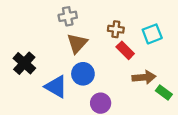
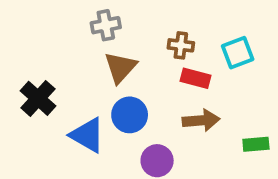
red rectangle: (125, 50) -> (195, 78), turned -30
brown arrow: (144, 77) -> (201, 120), moved
green rectangle: (164, 93) -> (256, 144), turned -42

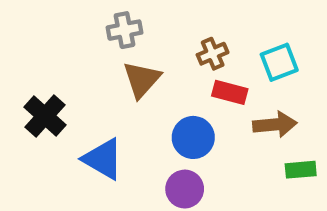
brown cross: (181, 45) -> (213, 54), turned -30
blue circle: (130, 115) -> (193, 137), moved
brown arrow: (201, 120) -> (275, 125), moved

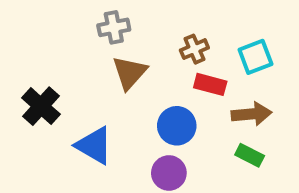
green rectangle: (301, 170) -> (250, 155), moved, turned 32

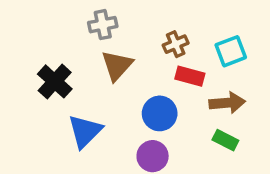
black cross: (41, 106) -> (55, 81), moved
blue triangle: (94, 145) -> (85, 131), turned 45

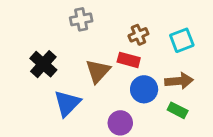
brown triangle: (117, 65) -> (98, 71), moved
red rectangle: (190, 76) -> (129, 60), moved
blue circle: (160, 113) -> (144, 89), moved

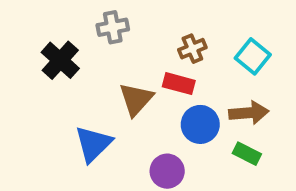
cyan square: (182, 40) -> (253, 56), turned -30
black cross: (43, 64) -> (60, 60), moved

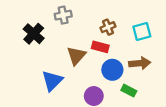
cyan square: (253, 56) -> (142, 32), turned 36
green rectangle: (247, 154) -> (129, 91), moved

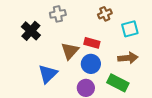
brown cross: (108, 27) -> (105, 14), moved
blue circle: (112, 70) -> (91, 64), moved
green rectangle: (129, 91) -> (118, 83), size x1.5

